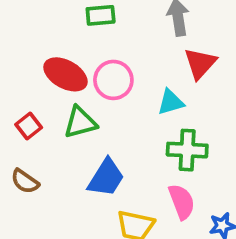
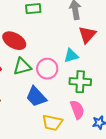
pink circle: (113, 80) -> (47, 69), moved
blue trapezoid: (106, 178) -> (36, 97), turned 105

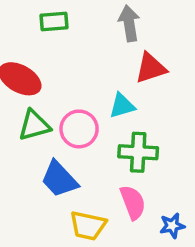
red triangle: (87, 35) -> (151, 68), turned 30

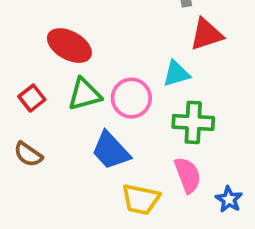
blue star: (172, 226) -> (229, 199), turned -30

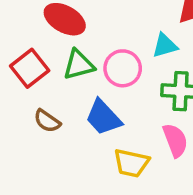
red square: (32, 98) -> (30, 68), size x1.5
brown semicircle: (28, 154) -> (47, 121), moved

